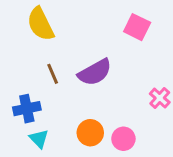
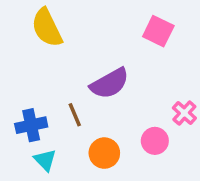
brown line: (53, 74) -> (75, 115), moved
pink circle: (123, 139) -> (155, 141), moved

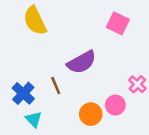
blue cross: (31, 125) -> (23, 93), turned -35
orange circle: (104, 153) -> (91, 114), moved

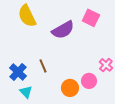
purple semicircle: (82, 62) -> (63, 30), moved

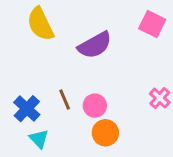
pink square: (91, 18) -> (152, 24), moved
pink circle: (89, 81) -> (95, 106), moved

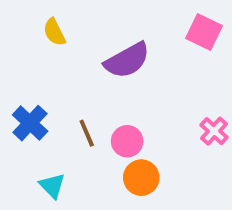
yellow semicircle: (40, 24) -> (54, 32), size x0.6
blue cross: (27, 109) -> (30, 123), moved

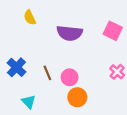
pink square: (204, 32) -> (113, 31), moved
purple semicircle: (127, 60) -> (70, 33), turned 35

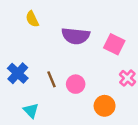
pink square: (113, 31) -> (114, 44), moved
orange circle: (77, 97) -> (105, 106), moved

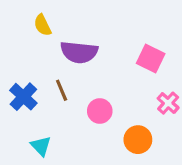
purple semicircle: (76, 36) -> (79, 52), moved
brown line: (52, 79) -> (62, 90), moved

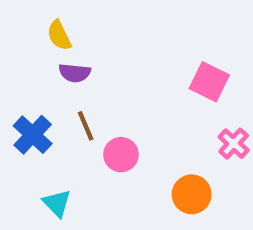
purple semicircle: (79, 52) -> (75, 73), moved, size x0.6
pink circle: (100, 111) -> (121, 155), moved

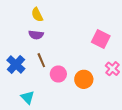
yellow semicircle: (59, 35) -> (37, 15), moved
orange circle: (192, 194) -> (84, 79), moved

